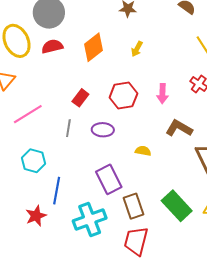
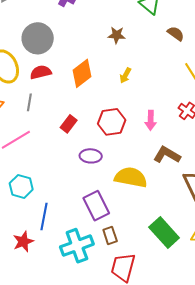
gray line: (68, 128) -> (29, 102), moved
yellow semicircle: (143, 151) -> (131, 177), size x2.0
brown rectangle: (134, 206) -> (110, 235), moved, size x0.7

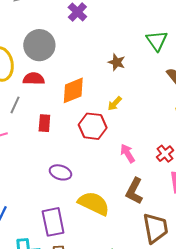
pink arrow: (151, 120) -> (128, 153), turned 132
red hexagon: (112, 122) -> (93, 126), moved
red rectangle: (69, 124) -> (44, 123), moved, turned -48
brown L-shape: (167, 155) -> (134, 191), turned -108

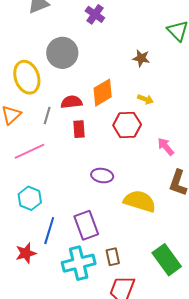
red semicircle: (34, 79) -> (71, 102), moved
yellow arrow: (115, 104) -> (145, 99), turned -105
purple rectangle: (53, 222) -> (86, 225), moved

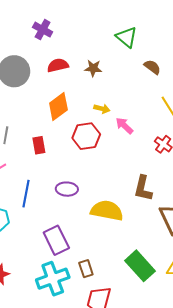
red semicircle: (71, 102) -> (58, 65), moved
pink arrow: (166, 147) -> (124, 126), moved
blue line: (49, 231) -> (26, 194), moved

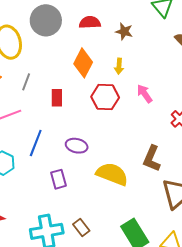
orange diamond: (58, 106) -> (83, 63), turned -36
yellow arrow: (102, 109) -> (119, 66), moved, turned 70
purple rectangle: (56, 240) -> (58, 179), moved, size x0.7
brown rectangle: (86, 269) -> (81, 227), turned -30

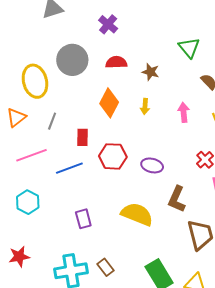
pink arrow: (145, 94) -> (184, 112), moved, turned 30
red hexagon: (105, 97) -> (113, 156), moved
blue line: (36, 143) -> (69, 168), moved, turned 48
purple ellipse: (77, 146) -> (152, 165), moved

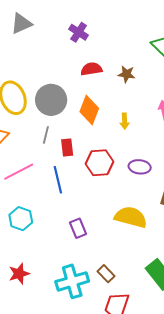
gray circle: (72, 60) -> (51, 100), moved
yellow arrow: (145, 106) -> (125, 121), moved
gray line: (52, 121) -> (46, 135), moved
blue line: (69, 168) -> (58, 180), turned -76

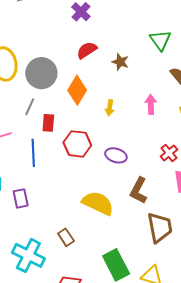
red semicircle: (91, 69) -> (87, 50), turned -35
purple rectangle: (78, 228) -> (21, 198), moved
brown rectangle: (106, 274) -> (66, 237), moved
cyan cross: (72, 281) -> (28, 255), turned 32

